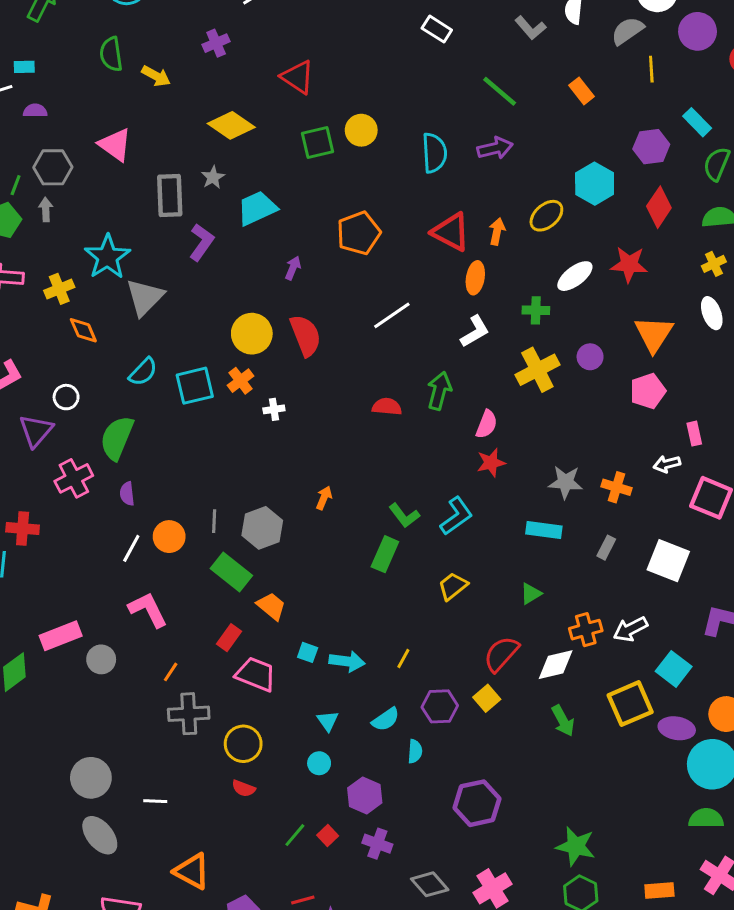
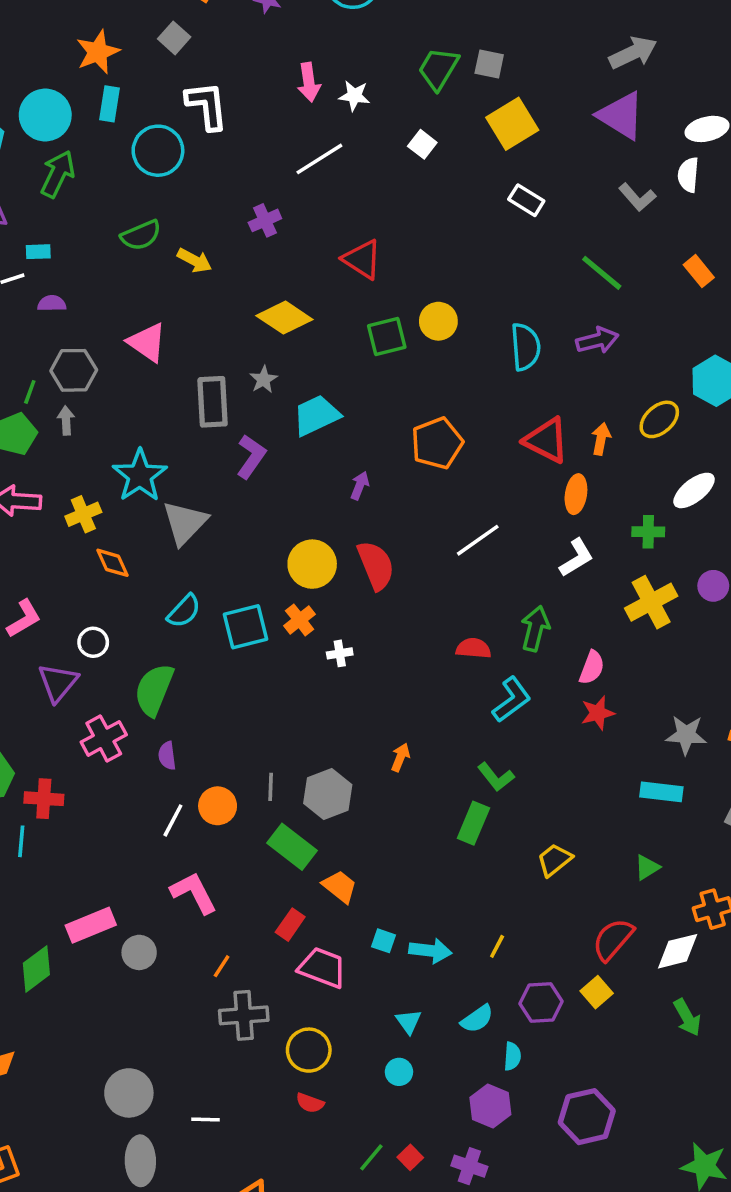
green semicircle: (111, 54) -> (141, 235), turned -104
cyan L-shape: (456, 516) -> (512, 700), moved
purple hexagon: (365, 795) -> (490, 1106), moved
gray ellipse: (100, 835) -> (140, 1161), turned 39

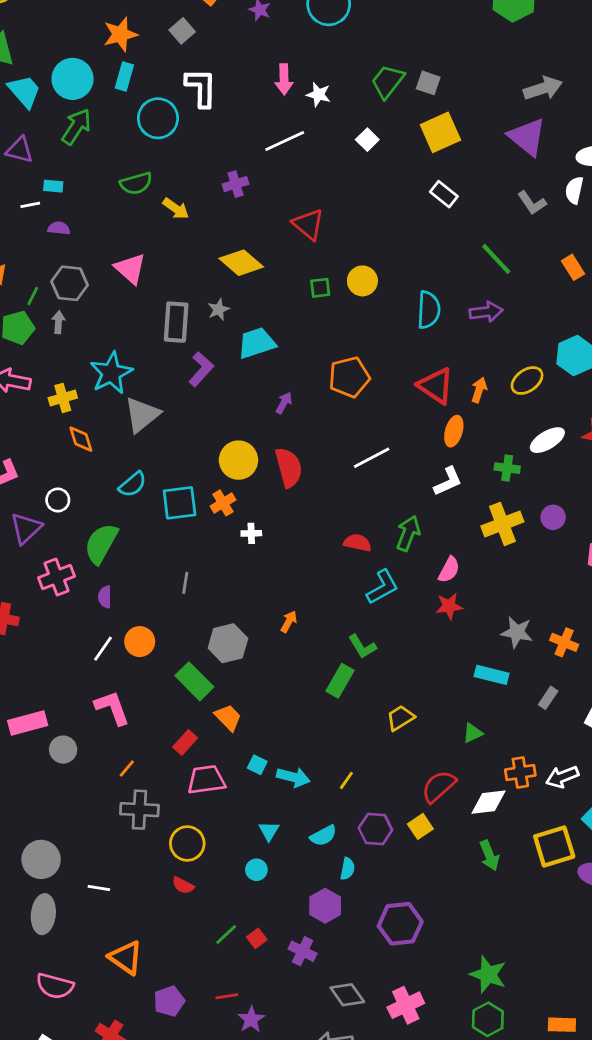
green square: (387, 337) -> (320, 288), size x0.7
gray line: (271, 787) -> (185, 583), moved
pink trapezoid: (322, 968) -> (206, 780), turned -36

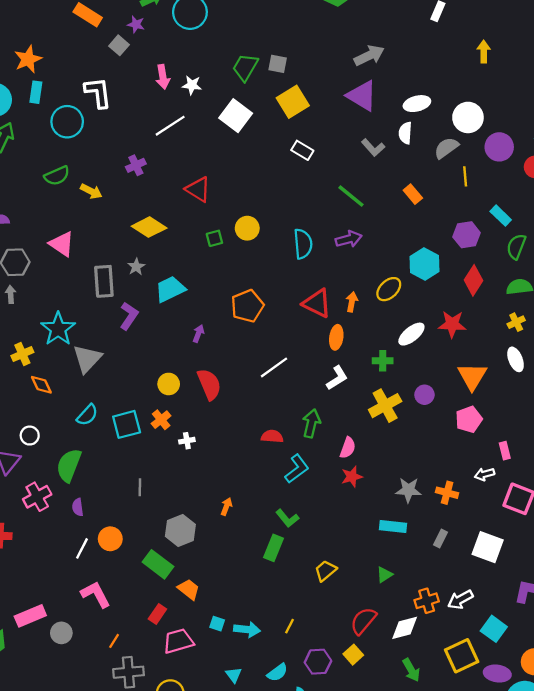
gray square: (182, 31) -> (119, 45), moved
white square: (367, 140) -> (236, 116), size x1.8
yellow circle: (238, 460) -> (169, 384), size x0.7

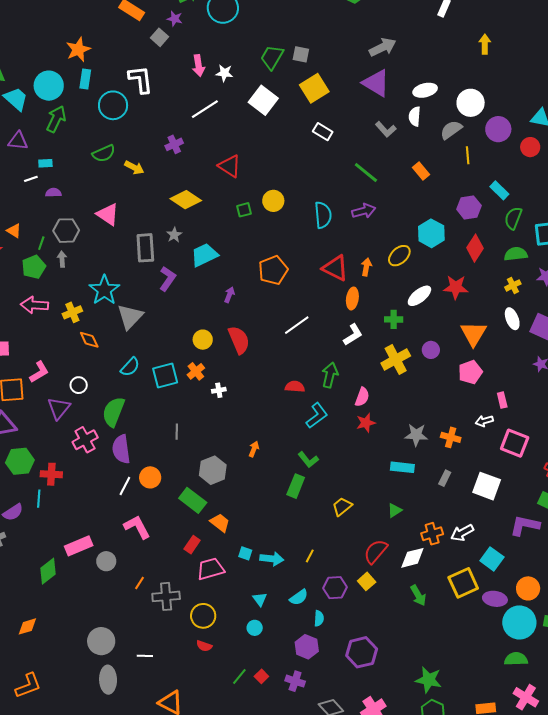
purple semicircle: (78, 507) -> (121, 449), size x1.8
orange line: (114, 641) -> (140, 583), moved

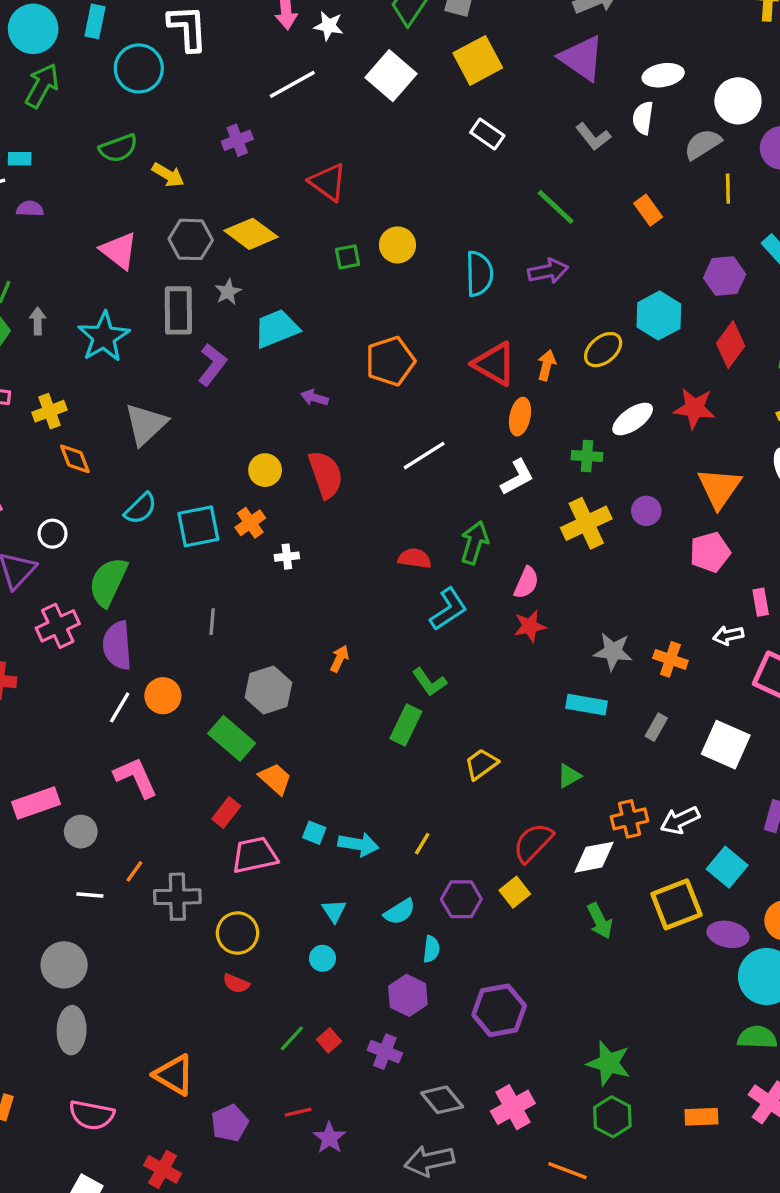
gray hexagon: (66, 231) -> (191, 239), moved
cyan star: (104, 290) -> (104, 337), moved
purple arrow: (229, 295) -> (314, 398), turned -98
white line: (145, 656) -> (90, 895), moved

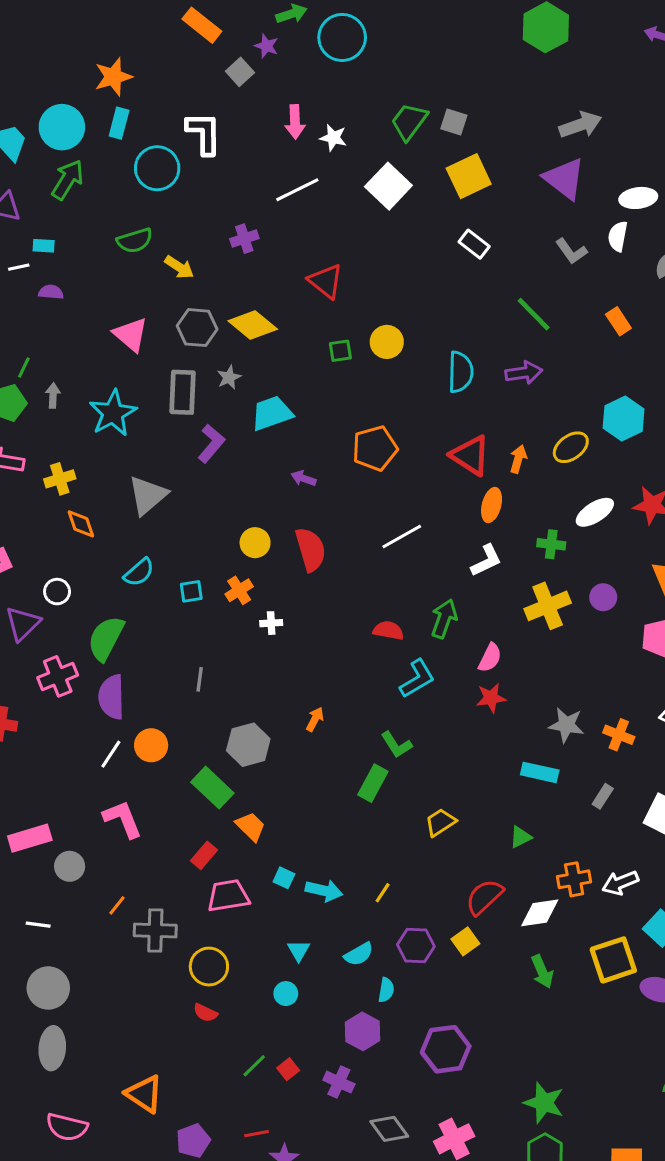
cyan square: (198, 526) -> (191, 591), size x0.6
white line: (90, 895) -> (38, 925), moved

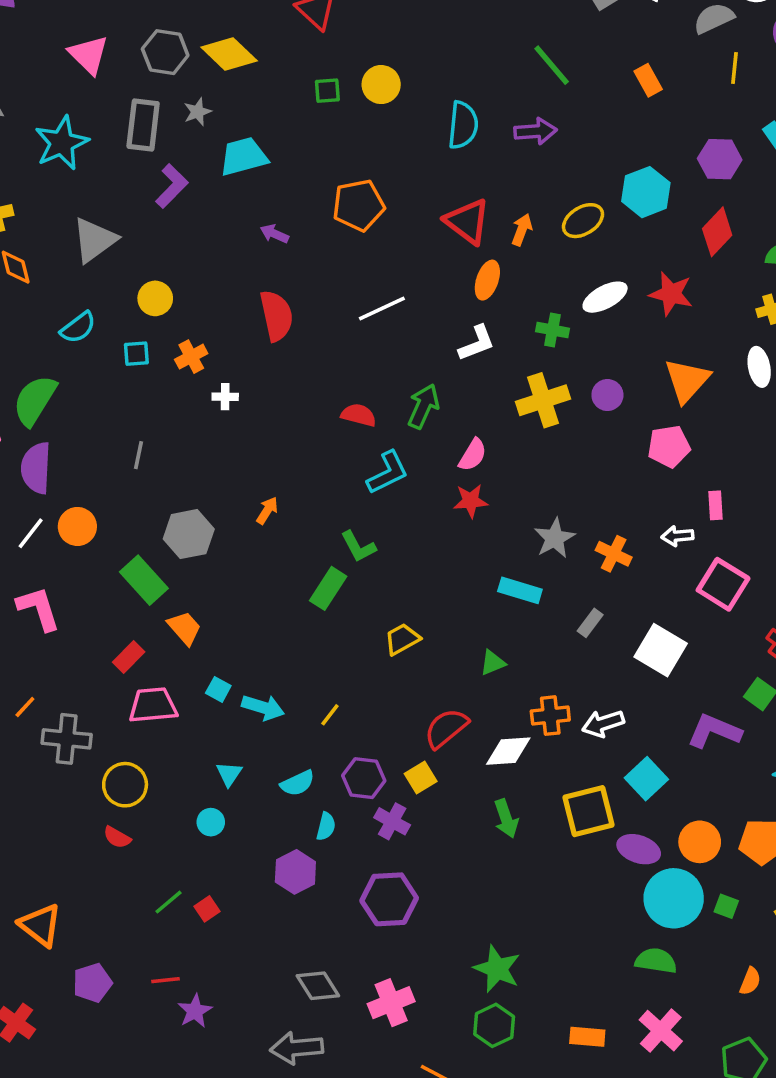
yellow circle: (255, 543) -> (155, 298), moved
gray star: (566, 725) -> (555, 538), turned 30
purple cross: (339, 1082) -> (392, 821), moved

